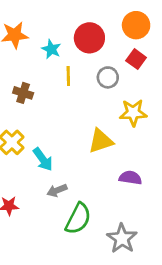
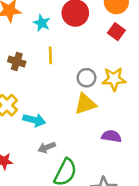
yellow line: (68, 76) -> (50, 55), moved
gray circle: (108, 77) -> (86, 78), moved
cyan arrow: (43, 159) -> (34, 120), turned -40

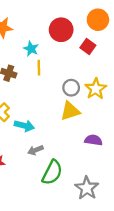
cyan star: (42, 23) -> (31, 49), moved
red square: (116, 32) -> (88, 46), moved
yellow star: (114, 79) -> (96, 89), turned -30

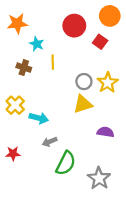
cyan star: (31, 49) -> (37, 44), moved

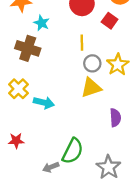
yellow line: (53, 62) -> (82, 43), moved
brown cross: (24, 68) -> (28, 48), size x1.5
purple semicircle: (105, 132) -> (115, 118), turned 77
gray arrow: (50, 142) -> (51, 167), moved

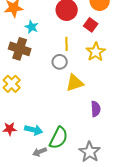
gray circle: (92, 63) -> (60, 62), moved
yellow star: (118, 65) -> (96, 52), moved
cyan arrow: (44, 103) -> (34, 130), moved

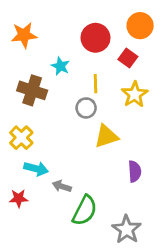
cyan star: (32, 27) -> (60, 66), moved
cyan arrow: (34, 130) -> (36, 169), moved
gray arrow: (40, 152) -> (62, 186), moved, turned 40

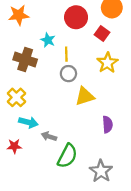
yellow line: (96, 84) -> (66, 54), moved

